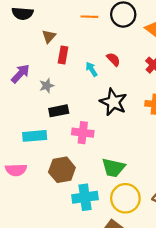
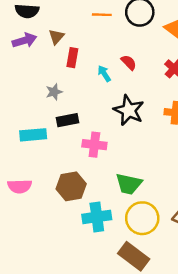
purple arrow: (20, 74) -> (25, 40), moved, turned 30
cyan rectangle: (35, 136) -> (33, 135), moved

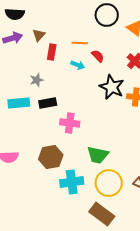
orange line: (102, 15) -> (80, 43), moved
cyan arrow: (104, 74) -> (78, 65), turned 144
black star: (129, 110) -> (112, 87), moved
cyan rectangle: (33, 135) -> (19, 103), moved

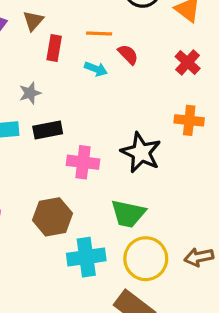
black star: (112, 87) -> (141, 153), moved

